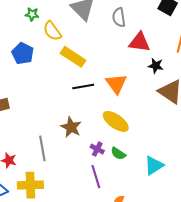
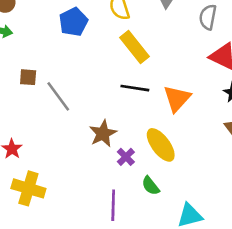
gray line: (42, 148) -> (58, 96), moved, turned -45
purple cross: (97, 149) -> (126, 157), moved

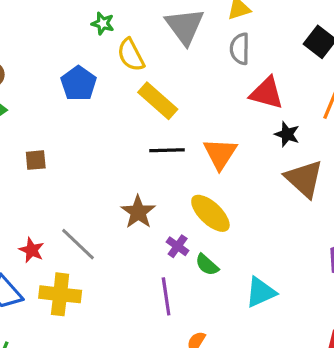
gray line: (58, 96) -> (78, 244), moved
purple cross: (126, 157) -> (178, 246), moved

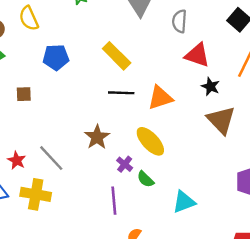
yellow semicircle: (131, 55) -> (29, 18), moved
blue pentagon: (79, 84) -> (56, 57), moved, turned 30
orange triangle: (220, 154) -> (160, 98), turned 36

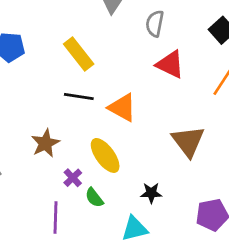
black star: (210, 86) -> (151, 193), moved, turned -30
orange triangle: (160, 98) -> (122, 107), turned 40

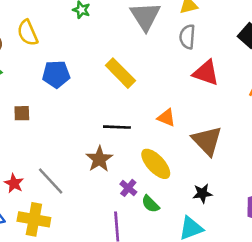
black line: (79, 96) -> (117, 127), moved
orange triangle: (122, 107) -> (166, 118), size x0.7
brown triangle: (188, 141) -> (207, 141), moved

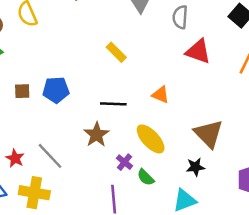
yellow rectangle: (120, 73) -> (116, 52), size x0.7
blue pentagon: (56, 74) -> (56, 90), moved
brown triangle: (207, 141) -> (209, 134), moved

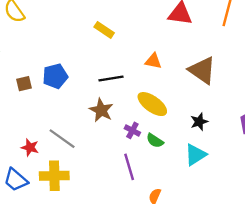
brown triangle: (209, 134) -> (202, 70), moved

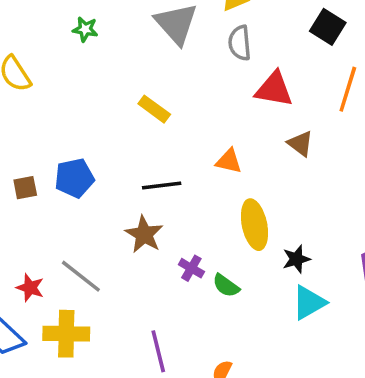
brown triangle: (202, 70) -> (300, 143), moved, size x0.6
yellow ellipse: (152, 104) -> (254, 225), moved, turned 40
cyan triangle: (195, 155) -> (309, 303), moved
purple line: (129, 167) -> (158, 351), moved

